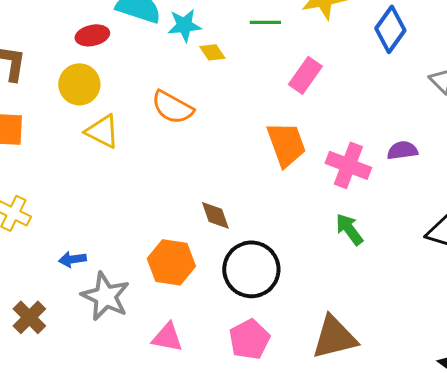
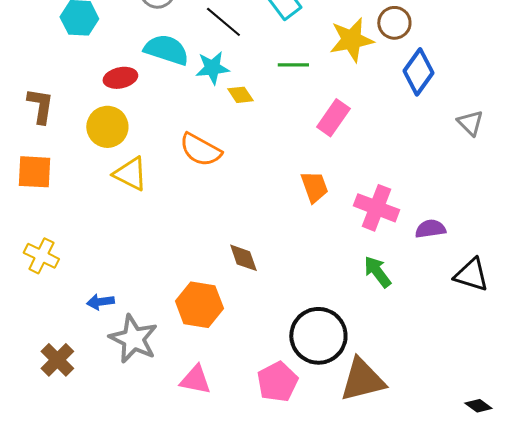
orange trapezoid: (286, 144) -> (314, 187), size x0.7
purple semicircle: (402, 150) -> (430, 229), moved
black circle: (251, 269) -> (318, 336), moved

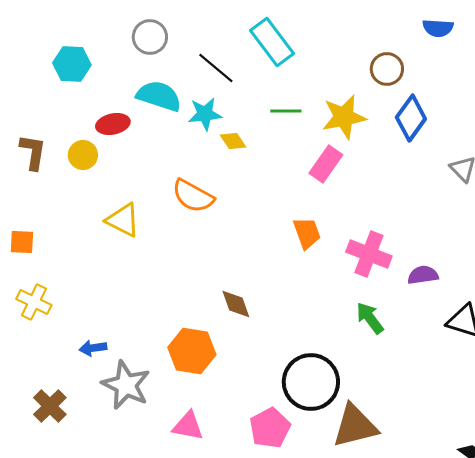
yellow star: (351, 40) -> (344, 117), moved
yellow circle: (107, 127) -> (83, 155), moved, size x0.7
orange square: (34, 172) -> (22, 242), moved, size x0.7

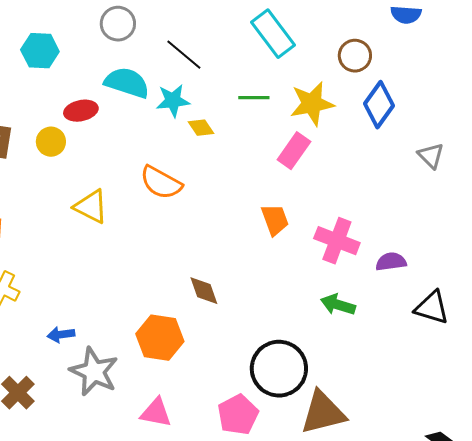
cyan rectangle: (272, 42) -> (273, 34), moved
green arrow: (370, 318) -> (338, 305), turned -36

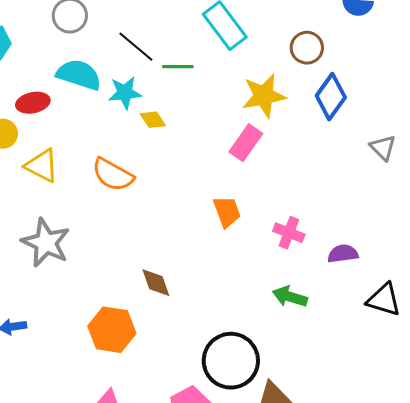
green line: (254, 98) -> (178, 67), moved
yellow triangle: (91, 207) -> (42, 166), moved
pink cross: (337, 241) -> (289, 233), size x0.7
gray star: (94, 372) -> (46, 243), moved

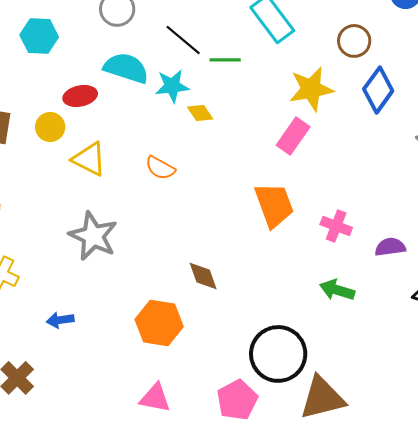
orange semicircle: (113, 175) -> (160, 168), size x0.7
orange trapezoid: (227, 212) -> (274, 205), size x1.4

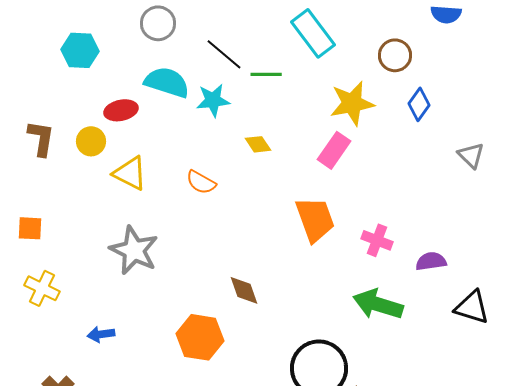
blue diamond: (378, 90) -> (419, 104), size x0.7
yellow diamond: (200, 113) -> (258, 144), moved
green arrow: (337, 290) -> (378, 304), size x1.4

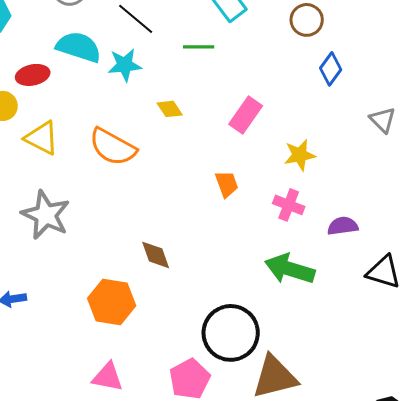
green line: (266, 74) -> (199, 47), moved
yellow star: (352, 103) -> (300, 155), moved, size x0.7
orange semicircle: (201, 182) -> (113, 147), size x1.6
orange trapezoid: (315, 219) -> (227, 184), size x0.6

